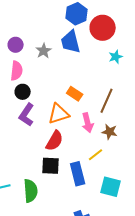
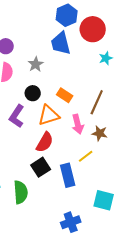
gray star: (44, 51) -> (36, 64), moved
black circle: (23, 92) -> (33, 93), moved
black square: (51, 166) -> (41, 167), turned -36
cyan square: (111, 187) -> (104, 200), moved

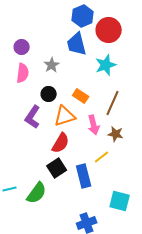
cyan star: (106, 58) -> (106, 65), moved, size x1.5
green semicircle: (21, 192) -> (37, 193), turned 40

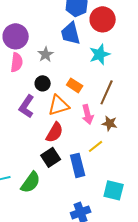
purple circle: (22, 47) -> (16, 36), size x1.6

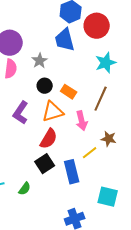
cyan star: (100, 54) -> (106, 63), moved
black circle: (43, 83) -> (45, 86), moved
brown star: (110, 123) -> (109, 139), moved
green semicircle: (31, 182) -> (25, 189), size x0.6

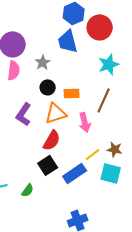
orange rectangle: (69, 92) -> (72, 93), turned -35
brown star: (109, 139) -> (115, 149), moved
blue rectangle: (72, 172) -> (75, 173), turned 70
cyan square: (108, 197) -> (111, 173), moved

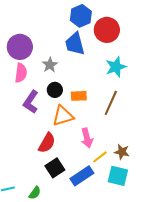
purple L-shape: (24, 114) -> (31, 102), moved
pink arrow: (85, 122) -> (87, 138), moved
red semicircle: (52, 140) -> (47, 143), moved

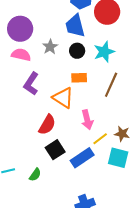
cyan star: (116, 67) -> (104, 52), moved
pink semicircle: (21, 73) -> (21, 55), turned -84
black circle: (55, 90) -> (77, 51), moved
orange triangle: (63, 116) -> (63, 98), turned 50

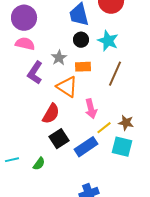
gray star: (50, 47) -> (59, 58), moved
cyan star: (104, 52) -> (108, 41), turned -30

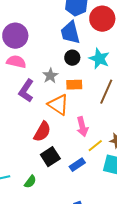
blue rectangle: (86, 147) -> (77, 165), size x0.7

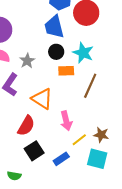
gray star: (50, 76) -> (27, 61), moved
orange rectangle: (74, 85) -> (66, 71), moved
green semicircle: (30, 182) -> (14, 176), turned 64

